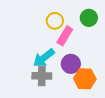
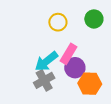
pink rectangle: (65, 36) -> (69, 54), moved
gray cross: (42, 76) -> (44, 80), turned -30

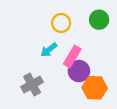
cyan arrow: (46, 61) -> (49, 50), moved, size x0.7
gray cross: (44, 80) -> (32, 84), moved

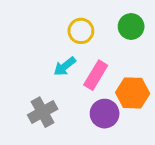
purple circle: (79, 71) -> (105, 114), moved
orange hexagon: (95, 88) -> (133, 93), moved

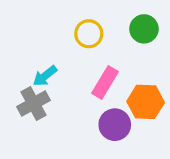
cyan arrow: (65, 66) -> (45, 76), moved
gray cross: (43, 112) -> (34, 104), moved

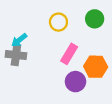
cyan arrow: (45, 76) -> (19, 40), moved
gray cross: (34, 104) -> (16, 55), moved, turned 36

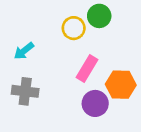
green circle: (95, 19) -> (99, 16), moved
gray cross: (16, 55) -> (25, 91), moved

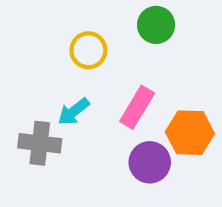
yellow circle: (74, 28) -> (88, 50), moved
cyan arrow: (24, 51) -> (74, 112), moved

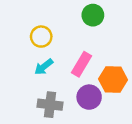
yellow circle: (88, 50) -> (41, 37), moved
gray cross: (40, 143) -> (50, 105), moved

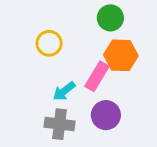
cyan arrow: (44, 67) -> (64, 91), moved
orange hexagon: (113, 79) -> (121, 55), moved

